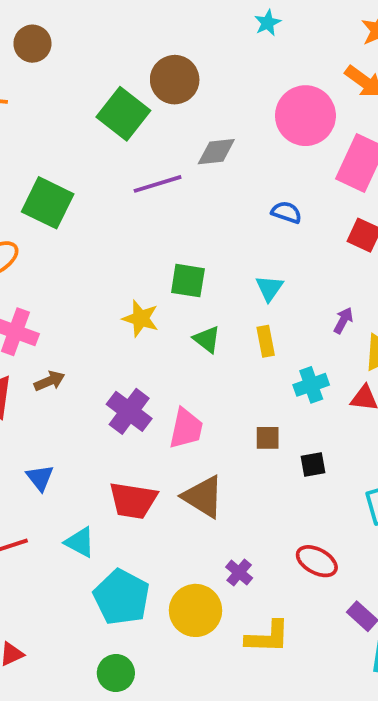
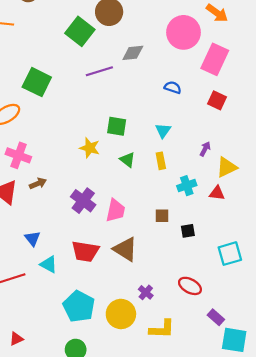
cyan triangle: (80, 542) -> (49, 264), moved

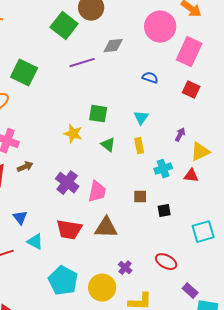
brown triangle: (125, 249) -> (106, 228), turned -30

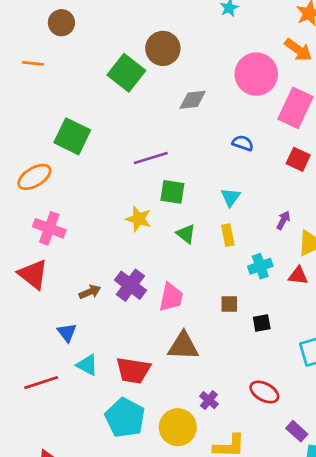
purple line: (82, 63) -> (151, 158), moved
brown arrow: (25, 167) -> (90, 292), moved
red trapezoid: (69, 230) -> (133, 370), moved

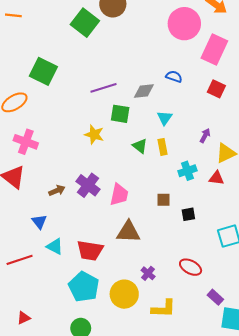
gray diamond: (193, 100) -> (144, 91), moved
green triangle: (186, 234) -> (140, 146), moved

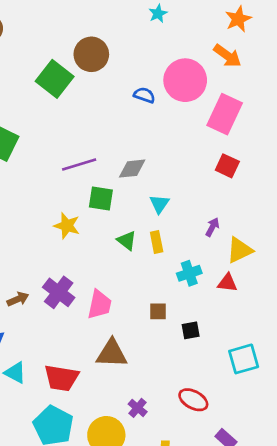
blue semicircle: (174, 77) -> (144, 95), moved

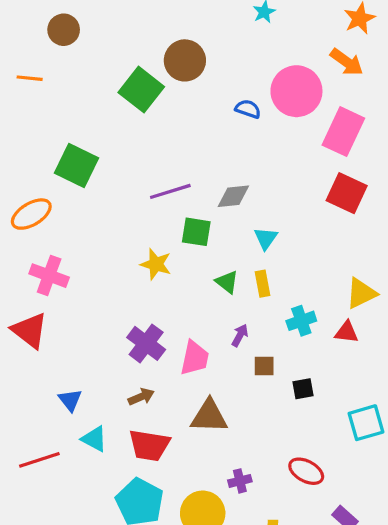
red square: (227, 166) -> (347, 193), size x1.4
purple arrow: (212, 227) -> (240, 335), moved
brown arrow: (18, 299) -> (141, 397), moved
purple cross: (138, 408) -> (240, 481), turned 36

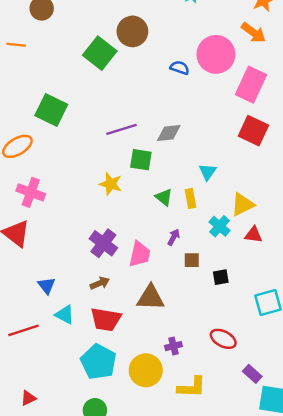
cyan triangle: (266, 238) -> (207, 172), moved
yellow triangle: (361, 293) -> (243, 204), moved
cyan cross: (301, 321) -> (220, 226), turned -30

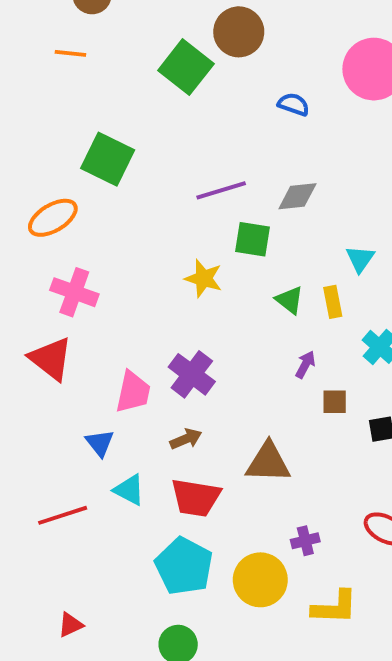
orange line: (16, 45) -> (70, 53), moved
blue semicircle: (180, 68) -> (294, 104), moved
pink trapezoid: (140, 254) -> (133, 392), moved

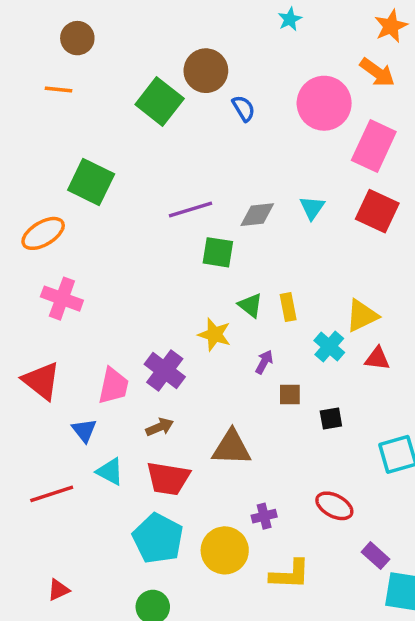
blue semicircle: (294, 104) -> (244, 108), moved, turned 40
cyan triangle: (360, 259) -> (312, 208), moved
yellow star: (204, 278) -> (214, 335), moved
red triangle: (51, 359) -> (41, 381), moved

